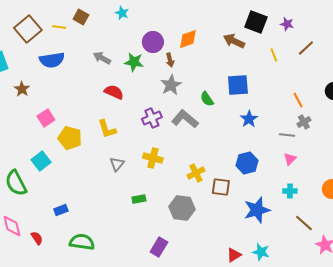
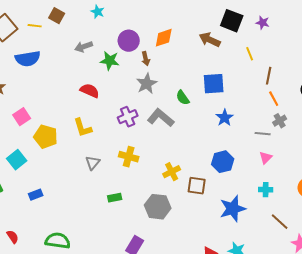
brown line: (306, 48) -> (269, 76), moved, turned -36
gray arrow: (102, 58) -> (84, 47), moved, turned -48
blue rectangle: (61, 210) -> (36, 195), moved

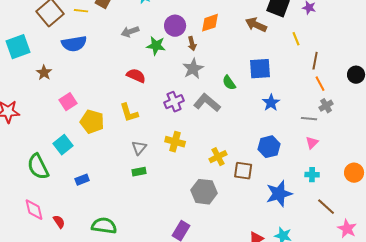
green rectangle: (115, 198) -> (139, 172), moved

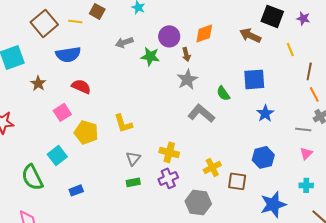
red semicircle: (136, 76) -> (81, 86), moved
purple cross: (174, 102) -> (168, 178), moved

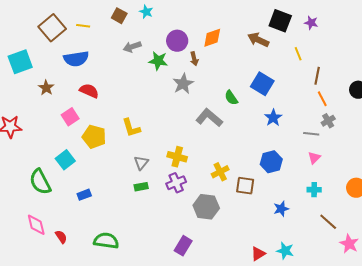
brown square: (97, 11) -> (119, 16), moved
gray star: (187, 79) -> (183, 84), moved
blue square: (254, 79) -> (262, 84), turned 35
blue star: (273, 204) -> (281, 209), size x0.6

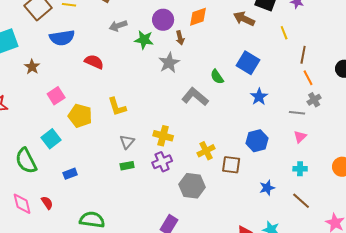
red semicircle: (89, 91) -> (94, 62), moved
brown line: (328, 222) -> (301, 201), moved
red semicircle: (61, 237) -> (47, 203), moved

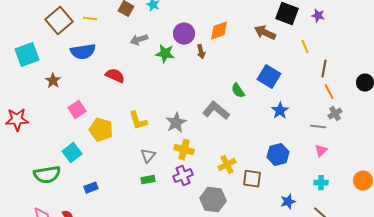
gray star: (169, 63) -> (176, 123), moved
green semicircle: (26, 161) -> (47, 175), turned -72

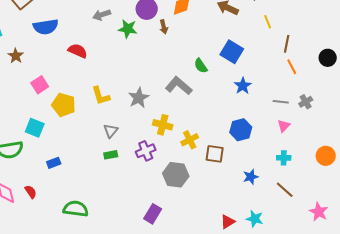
gray cross: (335, 114) -> (306, 102), moved
yellow cross: (184, 150) -> (163, 125), moved
cyan square: (72, 153) -> (35, 128), turned -30

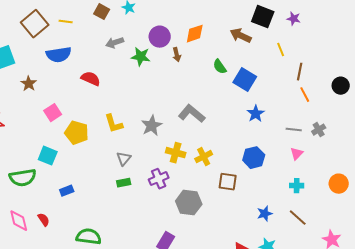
green semicircle: (201, 66) -> (220, 67), moved
yellow cross: (190, 140) -> (204, 157), moved
blue star: (251, 177) -> (265, 214), moved

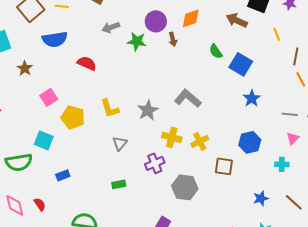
green rectangle: (124, 183) -> (119, 184), moved
cyan cross: (297, 186) -> (282, 164), moved

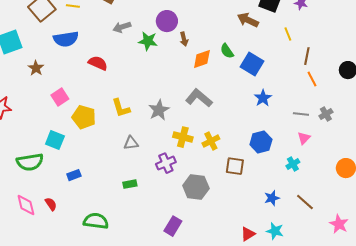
orange diamond: (191, 18) -> (202, 59), moved
gray triangle: (120, 143) -> (131, 143), turned 42
cyan cross: (282, 164) -> (293, 164), turned -32

